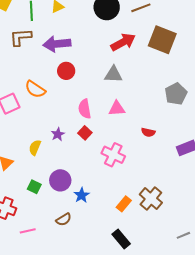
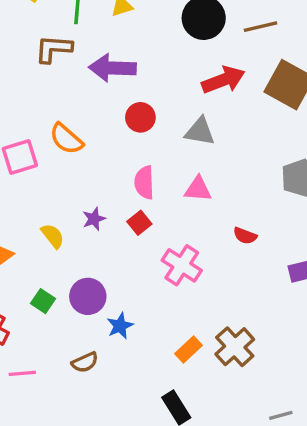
red circle: (66, 71) -> (140, 117), moved
yellow semicircle: (35, 148) -> (53, 236), turned 112

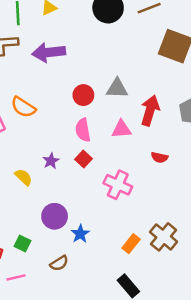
red arrow: (223, 80) -> (150, 111), moved, turned -44
red circle: (140, 117) -> (83, 95), moved
green square: (43, 301) -> (23, 243), moved

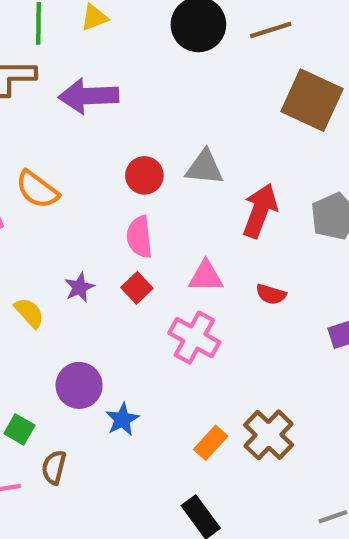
pink triangle: (121, 129) -> (206, 276), moved
brown semicircle: (59, 263) -> (54, 467), moved, turned 132

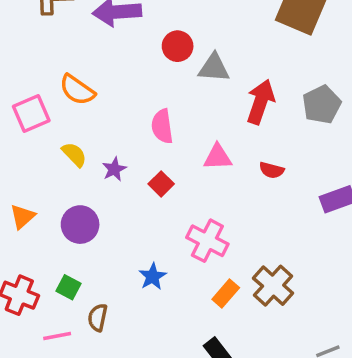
red circle: (144, 175) -> (178, 46), moved
red square: (137, 288) -> (161, 184), moved
yellow semicircle: (29, 313) -> (74, 154), moved
pink cross: (194, 338) -> (207, 241), moved
purple circle: (79, 385) -> (80, 225), moved

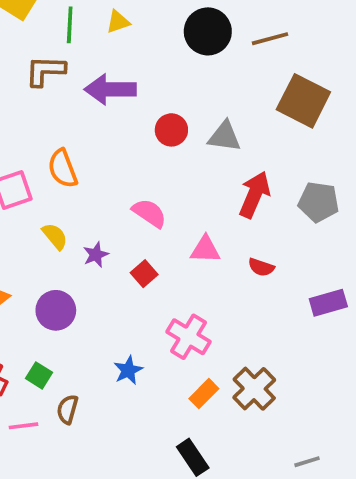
gray triangle: (214, 68) -> (224, 136), moved
orange semicircle: (77, 90) -> (63, 169), turned 30
gray pentagon: (322, 105) -> (319, 202), turned 30
pink semicircle: (162, 126) -> (149, 213), turned 128

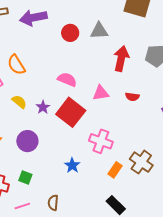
red square: (144, 274) -> (71, 112), size x2.0
brown semicircle: (67, 409) -> (53, 203), moved

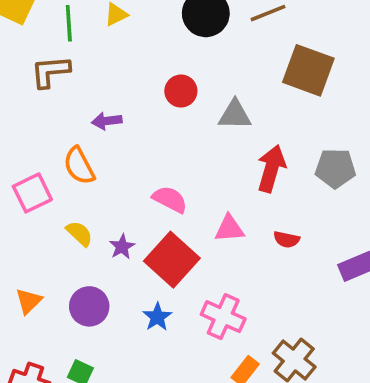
purple arrow: (33, 18) -> (107, 121), moved, size x0.6
red circle: (70, 33) -> (181, 91), moved
blue star: (72, 165) -> (157, 317), moved

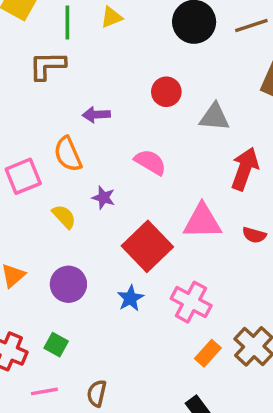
pink semicircle: (170, 199) -> (150, 162), moved
pink triangle: (229, 229) -> (202, 221), size x1.4
purple star: (122, 247) -> (104, 198), moved, turned -30

